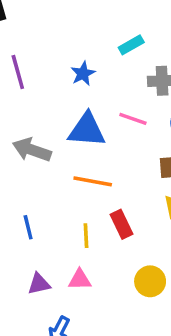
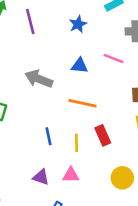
blue triangle: (87, 130) -> (79, 66), size x0.6
blue line: (28, 227) -> (48, 136), moved
purple triangle: (39, 284) -> (41, 177), turned 30

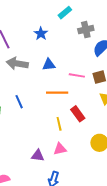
pink line: (113, 58) -> (77, 75), moved
gray arrow: (39, 79) -> (17, 64), moved
blue line: (48, 136) -> (19, 102), moved

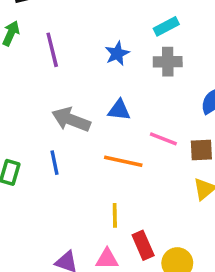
gray cross: (86, 30) -> (168, 62), moved
gray arrow: (17, 64) -> (71, 120), moved
red rectangle: (78, 114) -> (143, 245), moved

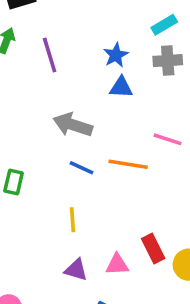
blue triangle: (119, 110) -> (121, 87), moved
blue line: (54, 163) -> (82, 168), moved, turned -50
yellow line: (115, 215) -> (73, 220), moved

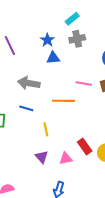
blue line: (82, 168) -> (26, 108), moved
yellow line: (73, 220) -> (46, 129), moved
purple triangle: (76, 270) -> (42, 157), moved, turned 40

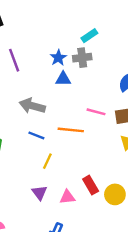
gray cross: (77, 39) -> (82, 58), moved
blue line: (26, 108) -> (36, 135), moved
yellow line: (46, 129) -> (47, 161), turned 32

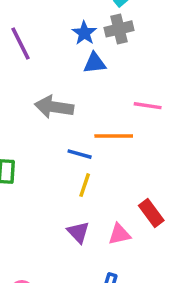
blue line: (36, 135) -> (80, 154), moved

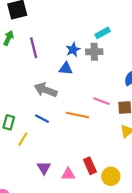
blue triangle: (95, 63) -> (66, 68), moved
blue line: (80, 154) -> (42, 119), moved
yellow line: (85, 185) -> (23, 139), moved

